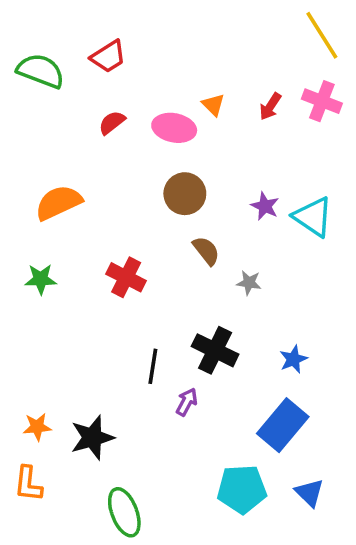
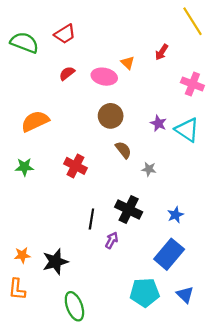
pink cross: (322, 101) -> (192, 84), moved
red arrow: (270, 106) -> (162, 52), moved

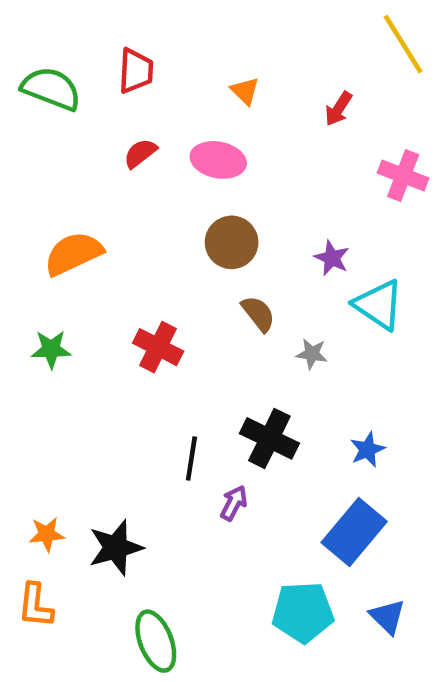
red trapezoid: (65, 34) -> (136, 71), turned -55
orange triangle: (128, 63) -> (245, 91), moved
cyan triangle: (187, 130) -> (379, 305), moved

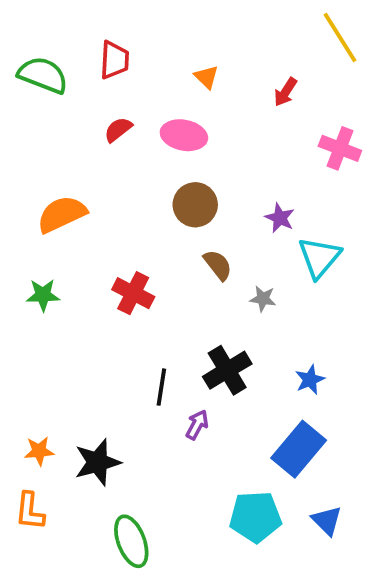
cyan triangle: (379, 305) -> (319, 257), turned 36
black cross: (269, 438) -> (227, 370), turned 33

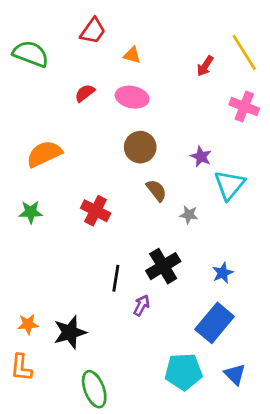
yellow line: (340, 37) -> (244, 52), moved
red trapezoid: (114, 60) -> (93, 31), moved, turned 32
orange triangle: (206, 77) -> (132, 55), moved, turned -30

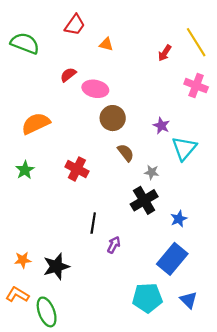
pink ellipse: (132, 97) -> (95, 89), moved
green star: (31, 212) -> (25, 170), turned -30
black cross: (163, 266) -> (144, 200), moved
orange L-shape: (21, 368) -> (17, 295), turned 115
green ellipse: (94, 389) -> (47, 312), moved

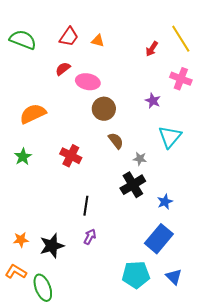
red trapezoid: (75, 25) -> (69, 37), moved
purple star: (161, 126) -> (153, 101), moved
purple arrow: (114, 245) -> (90, 237), moved

